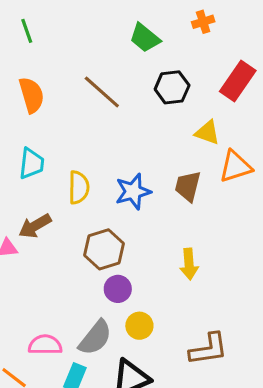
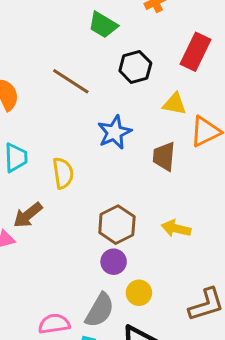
blue star: (133, 191) -> (114, 132), moved
brown hexagon: (104, 249) -> (117, 225), moved
yellow arrow: (189, 264) -> (176, 229), turned 116

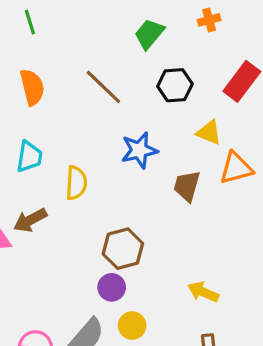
green trapezoid: (103, 25) -> (149, 34), turned 88
yellow arrow: (176, 229) -> (203, 292), moved

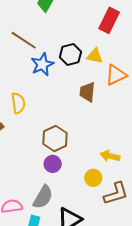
black hexagon: (175, 85) -> (70, 54), moved
blue star: (139, 150) -> (42, 64), moved
yellow circle: (132, 326) -> (93, 178), moved

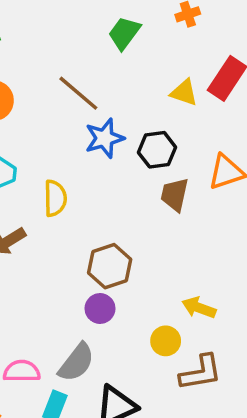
black hexagon: (70, 54) -> (157, 150), moved
yellow triangle: (95, 56) -> (184, 93), moved

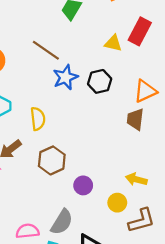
brown trapezoid: (175, 195) -> (135, 119), moved
brown hexagon: (110, 266) -> (52, 160), moved
purple circle: (100, 309) -> (83, 185), moved

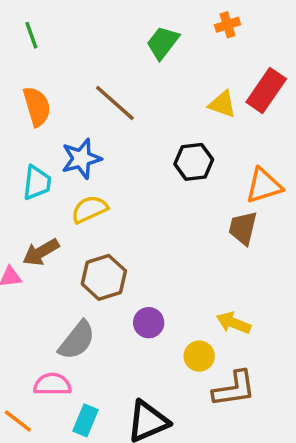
blue star: (65, 77) -> (81, 159), moved
yellow semicircle: (38, 119) -> (90, 209), turned -115
gray semicircle: (62, 222) -> (77, 340), moved

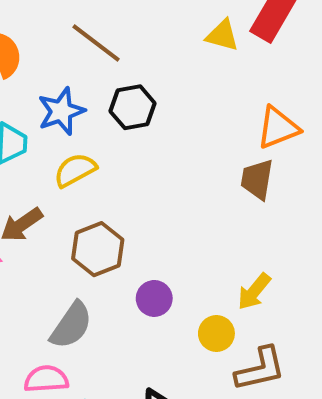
black hexagon: (194, 162) -> (133, 107), moved
yellow arrow: (234, 323) -> (254, 292), turned -68

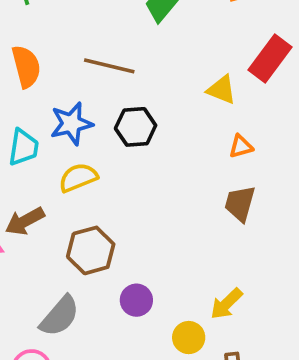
yellow triangle: (222, 35) -> (222, 90), moved
brown line: (96, 43) -> (109, 66), turned -30
orange triangle: (278, 128) -> (241, 146), moved, size x0.6

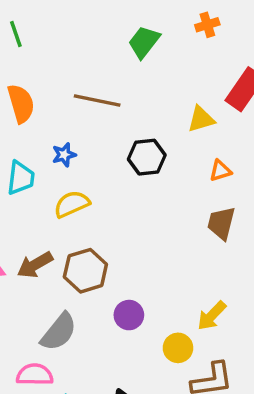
yellow triangle: (222, 90) -> (201, 119), turned -36
blue star: (71, 124) -> (64, 155), size x0.6
black hexagon: (136, 127) -> (147, 157), moved
brown arrow: (25, 221) -> (35, 265), moved

